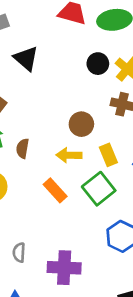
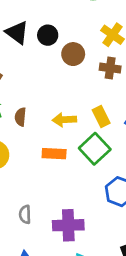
black circle: (98, 64) -> (48, 35), moved
brown circle: (81, 124) -> (73, 54), moved
orange rectangle: (55, 190) -> (54, 154), turned -40

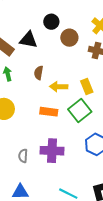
black triangle: (17, 33) -> (28, 40), moved, turned -30
brown semicircle: (20, 117) -> (39, 73), moved
purple cross: (68, 225) -> (52, 151), moved

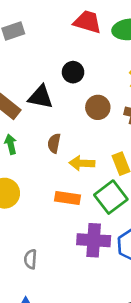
brown circle: (69, 38) -> (98, 107), moved
purple cross: (52, 151) -> (94, 240), moved

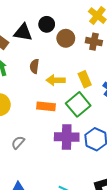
black circle: (73, 72) -> (47, 24), moved
gray semicircle: (30, 259) -> (18, 143), moved, turned 40

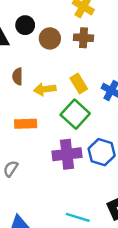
orange rectangle: (46, 106) -> (26, 124), moved

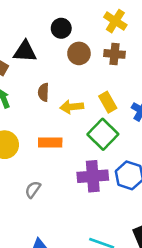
black circle: (25, 25) -> (61, 28), moved

